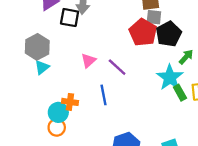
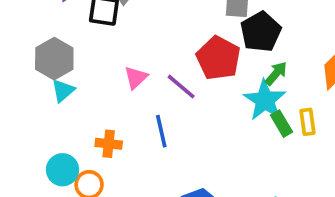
red pentagon: (143, 32) -> (218, 58), moved
green arrow: (186, 57) -> (276, 73), moved
cyan circle: (58, 112) -> (63, 170), moved

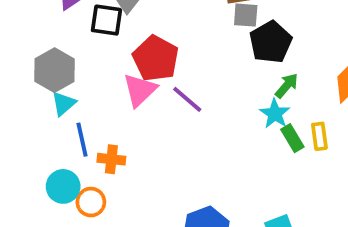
red pentagon: (218, 58) -> (156, 58), moved
pink triangle: (136, 78) -> (140, 90), size x1.4
cyan star: (265, 100) -> (275, 114), size x0.7
blue line: (161, 131) -> (82, 140), moved

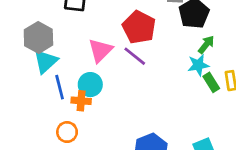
red pentagon: (156, 58) -> (139, 27), moved
cyan triangle: (64, 104) -> (46, 61), size x1.4
cyan star: (275, 114) -> (198, 65), turned 30
cyan circle: (63, 186) -> (90, 85), moved

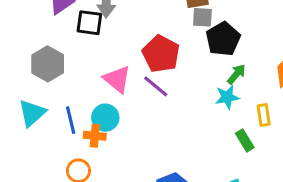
pink triangle: (100, 50) -> (117, 79), turned -36
cyan triangle: (46, 61) -> (32, 113), moved
green rectangle: (211, 82) -> (245, 140), moved

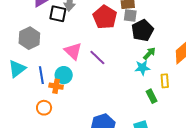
red pentagon: (161, 54) -> (105, 17), moved

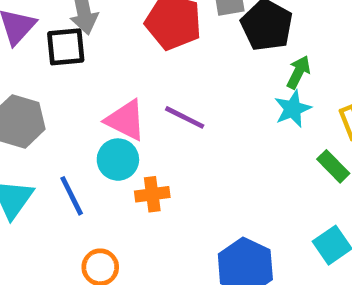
cyan circle: (64, 75) -> (118, 160), moved
orange cross: (56, 86) -> (152, 194), moved

